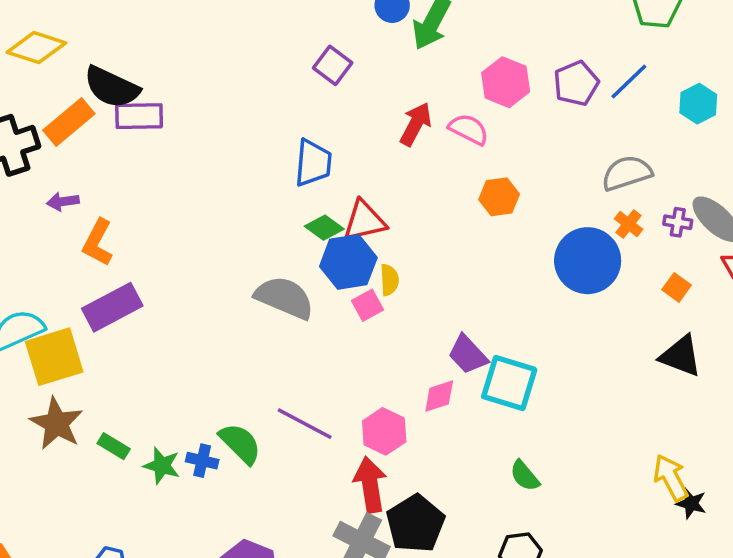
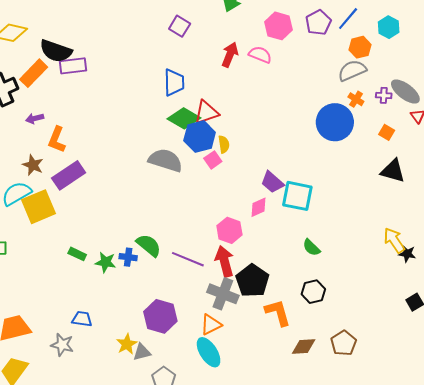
orange hexagon: (499, 197) -> (360, 47), moved
green diamond: (324, 228) -> (184, 118), size x1.5
brown star: (57, 423) -> (33, 165), moved, size x0.7
purple line: (305, 424) -> (188, 259), moved

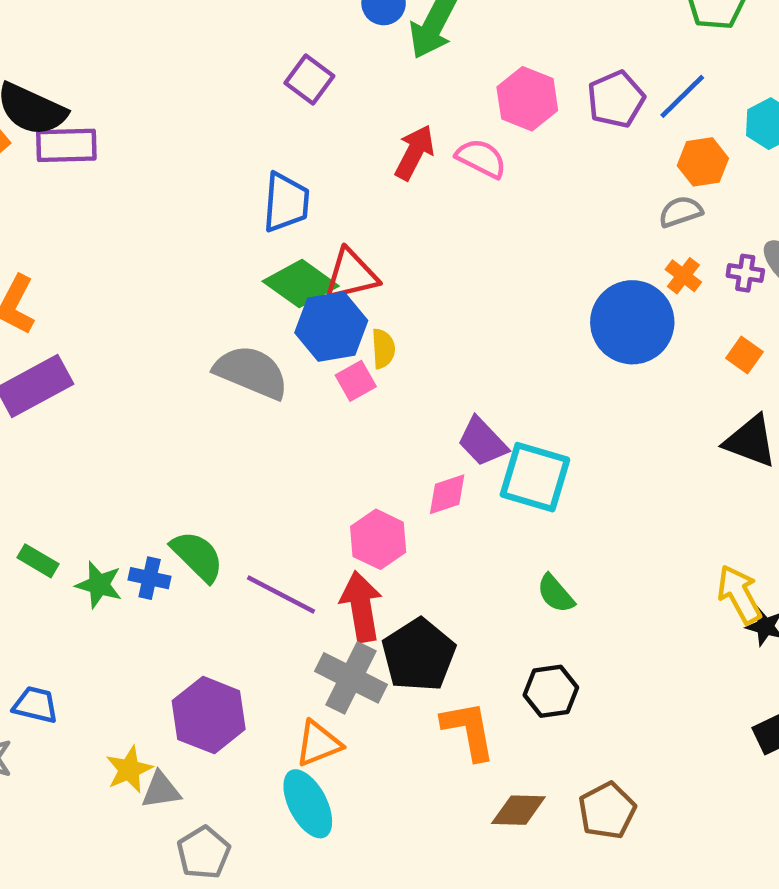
gray semicircle: (352, 70) -> (681, 212), size x0.7

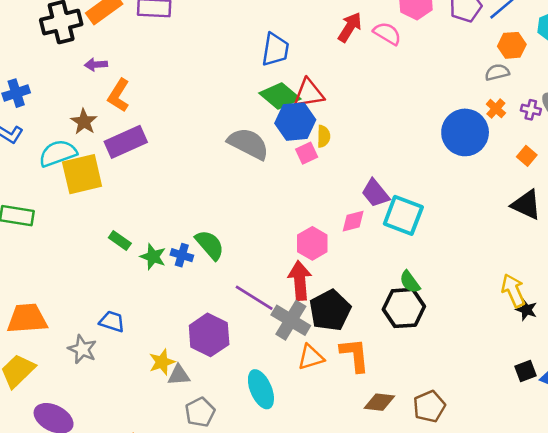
purple line: (281, 595) -> (254, 298), moved
black hexagon: (551, 691) -> (404, 308), moved, size x1.4
orange triangle: (318, 744) -> (311, 357), moved

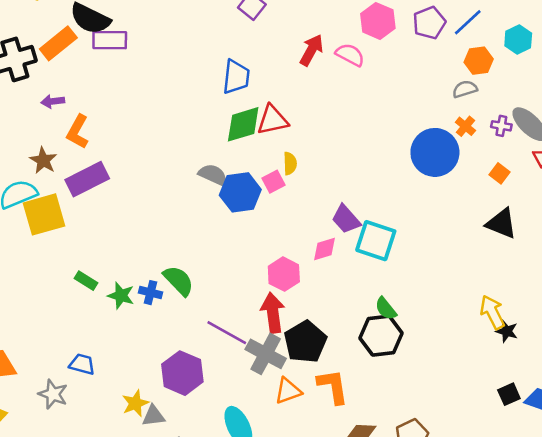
green diamond: (280, 96) -> (243, 124), turned -54
blue hexagon: (295, 122) -> (240, 192), moved
gray semicircle: (248, 144) -> (213, 175), size x0.7

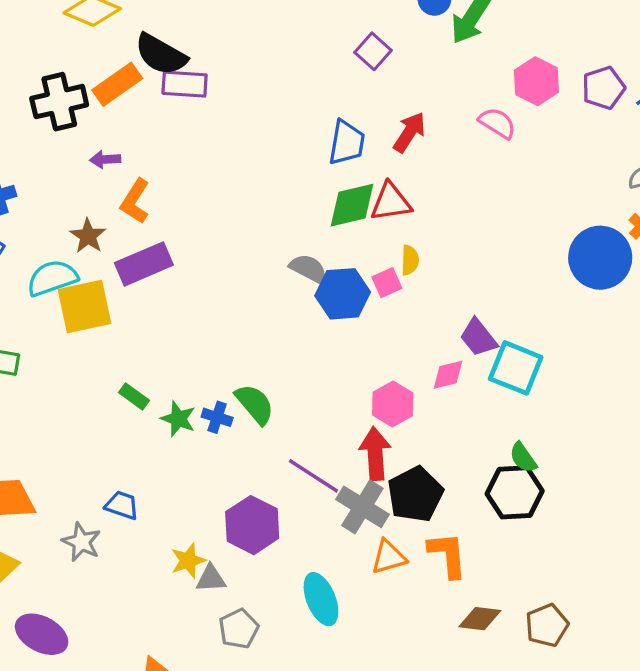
red arrow: (311, 50) -> (409, 132), moved

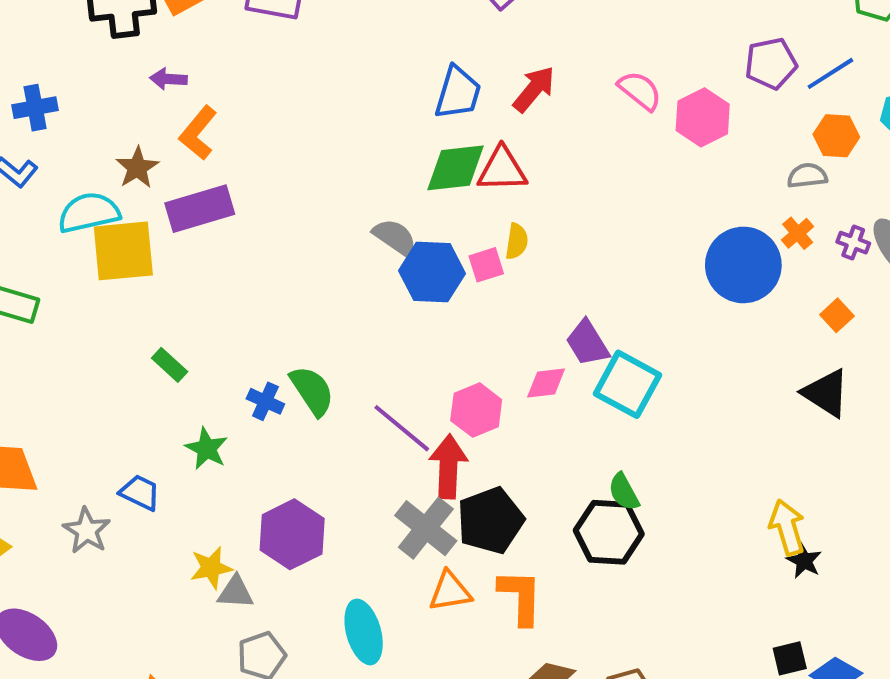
pink hexagon: (536, 81) -> (703, 117), moved
green star: (178, 419) -> (207, 449), moved
purple line: (314, 476) -> (402, 428), moved

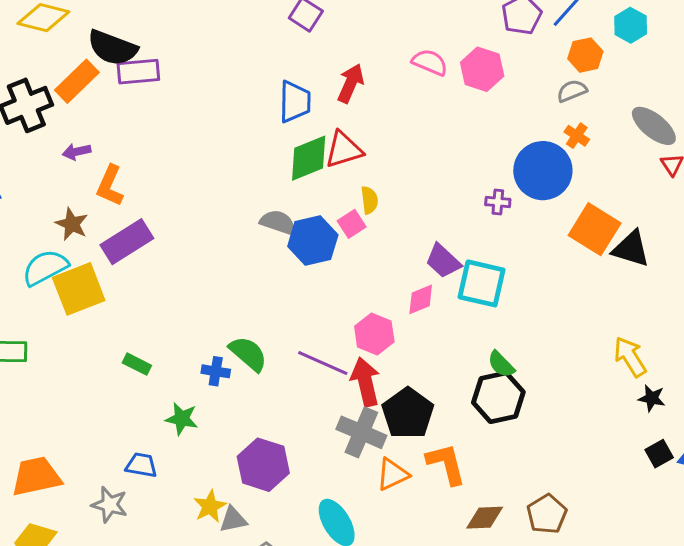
purple cross: (853, 243) -> (498, 202), moved
orange square: (837, 315) -> (595, 229), moved, size x2.0
black star: (804, 561) -> (652, 398), moved

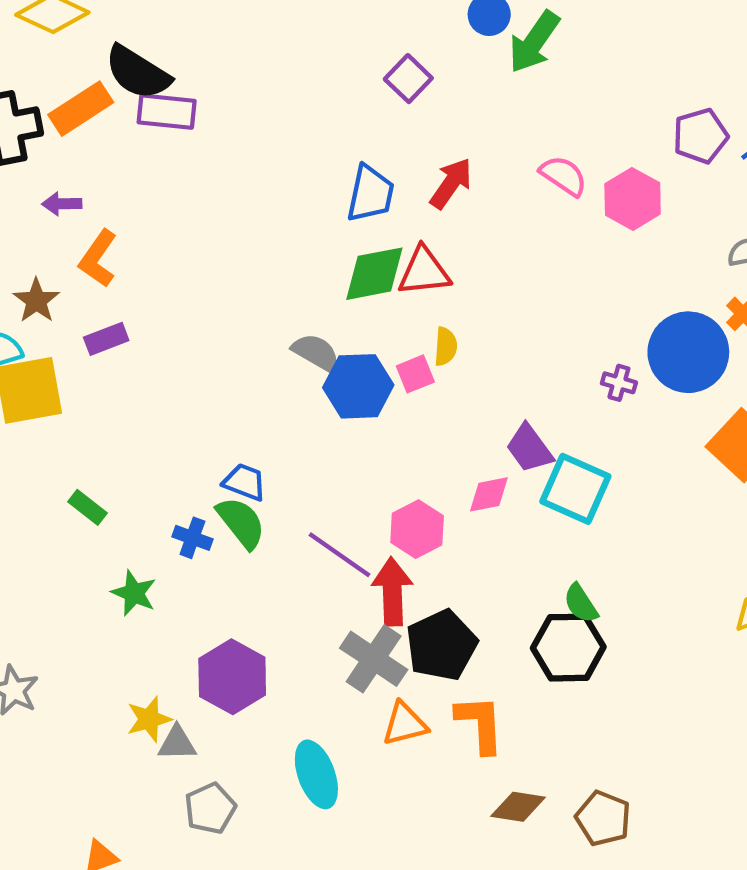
purple rectangle: (127, 242) -> (106, 339), size x0.6
blue trapezoid: (141, 465) -> (245, 482), moved
brown pentagon: (547, 514) -> (603, 818), turned -30

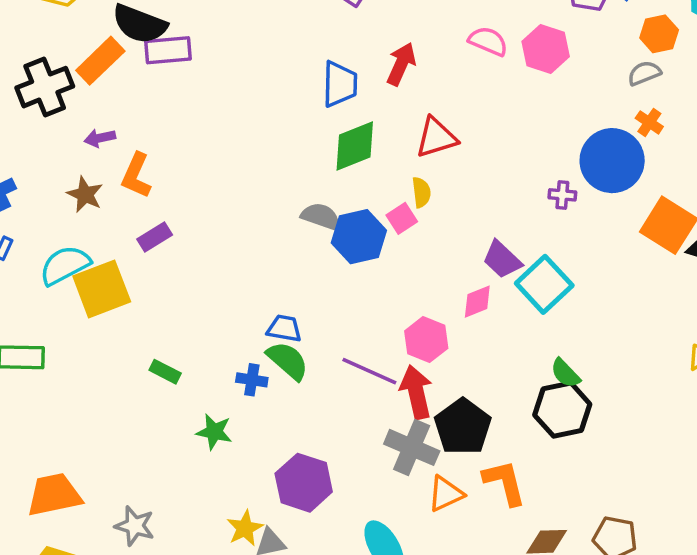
red triangle: (424, 271) -> (436, 138), moved
brown star: (36, 301) -> (85, 194), moved
cyan square: (575, 489) -> (544, 284), turned 34

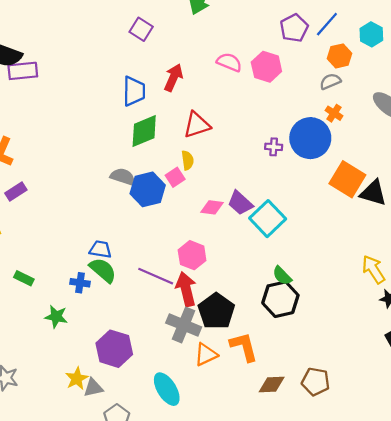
purple cross: (562, 195) -> (274, 147), moved
pink diamond: (477, 302) -> (212, 207), moved, turned 30

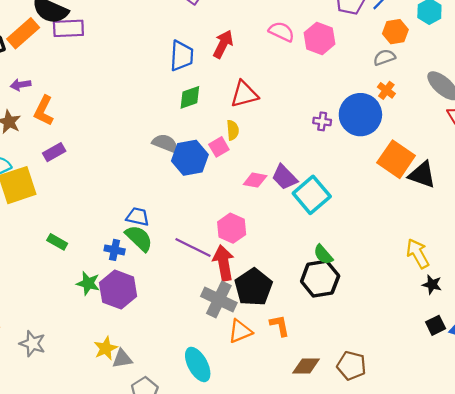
green diamond: (144, 131) -> (190, 97), size x0.7
orange L-shape: (244, 347) -> (280, 325), size x0.7
purple hexagon: (114, 349) -> (118, 290), moved

